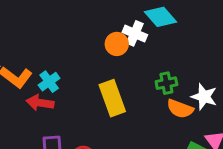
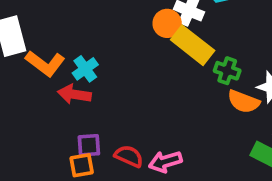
green cross: (166, 83) -> (227, 71), turned 30
yellow rectangle: (112, 98) -> (193, 45), moved, turned -32

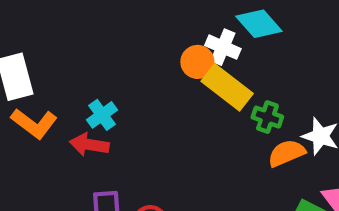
orange L-shape: (45, 63) -> (34, 123), moved
orange semicircle: (244, 102) -> (286, 153), turned 136

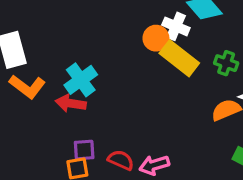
cyan cross: (102, 115) -> (81, 80), size x1.4
green cross: (267, 117) -> (226, 63), moved

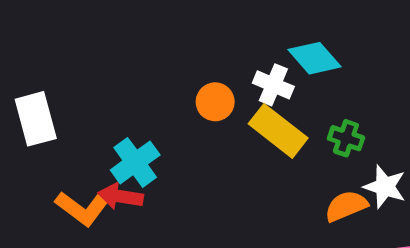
orange circle: (156, 38) -> (215, 102), moved
orange L-shape: (27, 87) -> (82, 208), moved

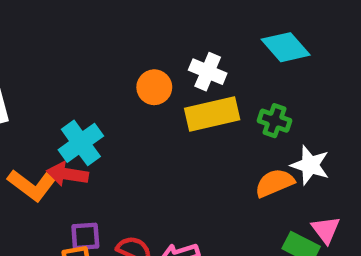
cyan diamond: (315, 58) -> (286, 47), moved
yellow rectangle: (278, 131) -> (212, 114), turned -51

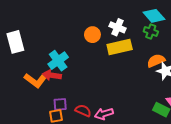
green cross: (274, 121) -> (151, 31), moved
orange semicircle: (274, 183) -> (156, 61), moved

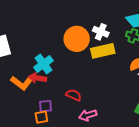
orange circle: (92, 35) -> (77, 39), size x1.6
red semicircle: (83, 111) -> (74, 95), moved

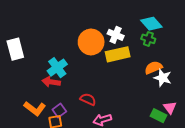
orange L-shape: (21, 83) -> (35, 108), moved
purple square: (46, 106) -> (59, 111), turned -32

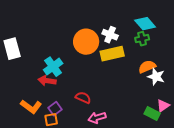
green cross: (148, 39) -> (142, 39), turned -32
pink triangle: (170, 107) -> (163, 106), turned 32

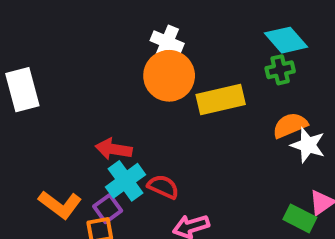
white cross: (110, 35) -> (167, 42), moved
cyan cross: (53, 67) -> (125, 181), moved
red arrow: (47, 81) -> (114, 149), moved

